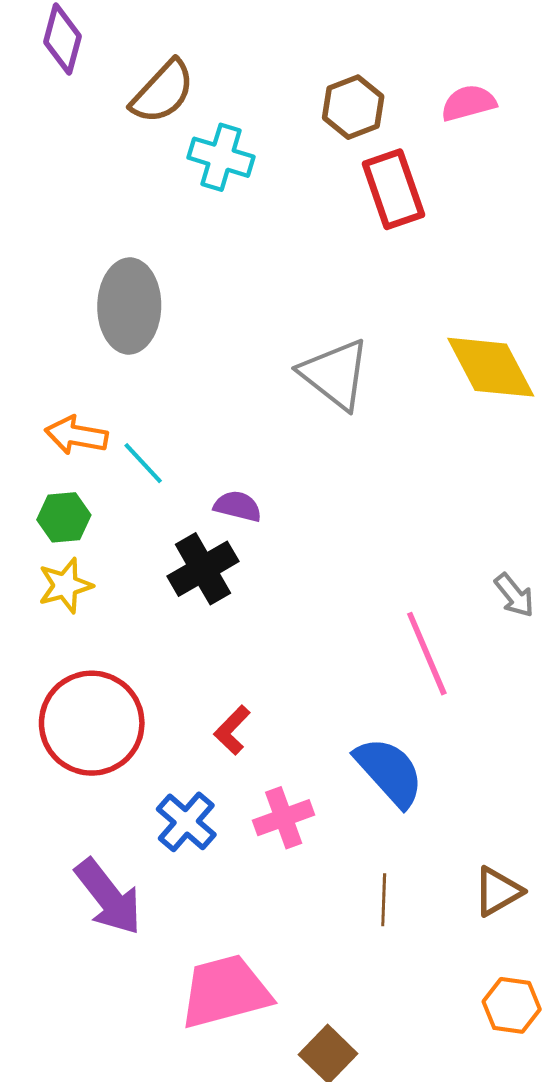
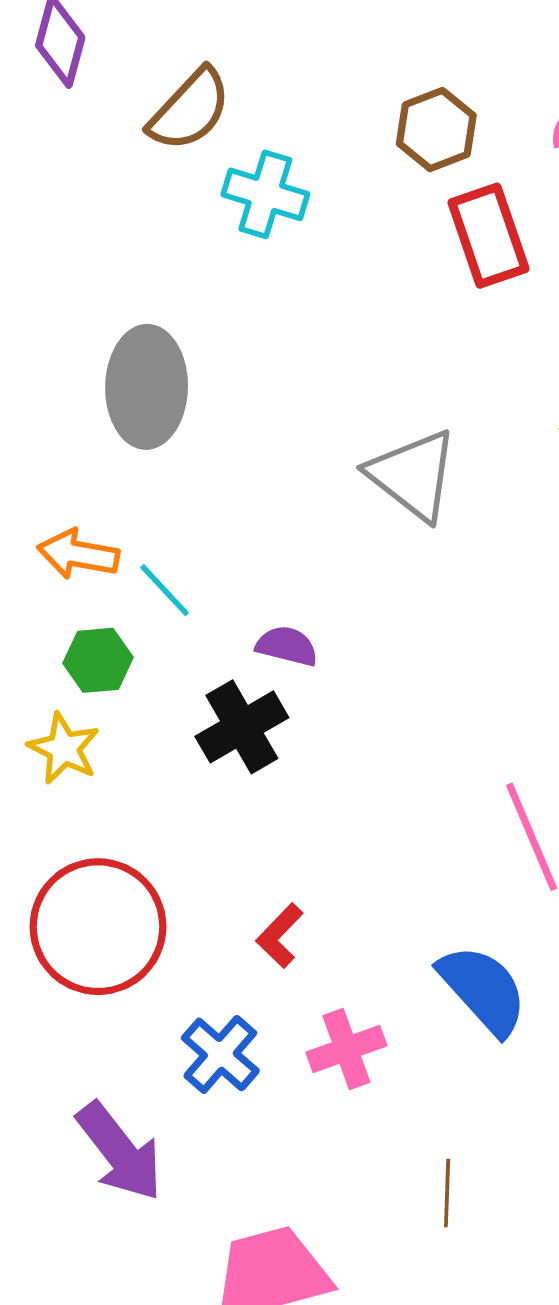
green hexagon: (64, 517) -> (98, 660), moved
yellow star: (65, 585) -> (64, 749), turned -30
brown line: (384, 900) -> (447, 1193), moved

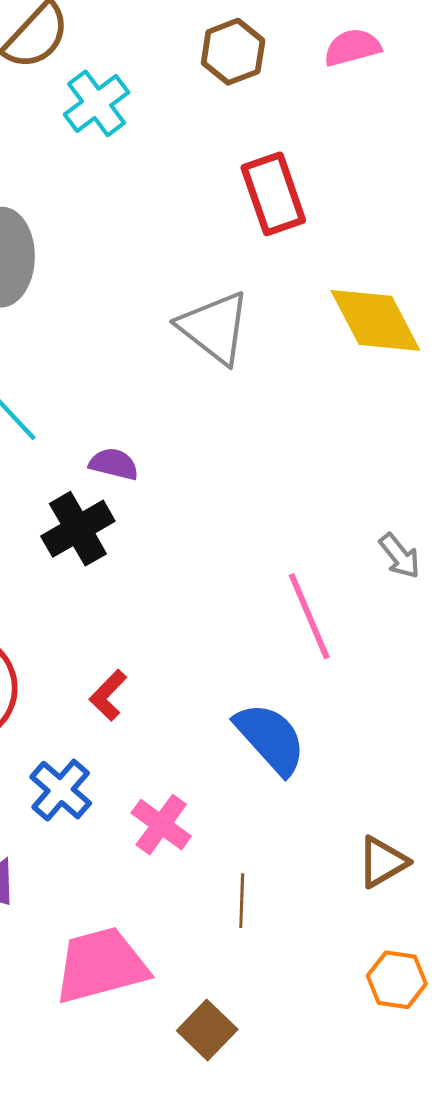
cyan cross: (265, 194) -> (97, 103), turned 36
red rectangle: (488, 236) -> (273, 194), moved
pink cross: (346, 1049) -> (161, 825), moved, turned -34

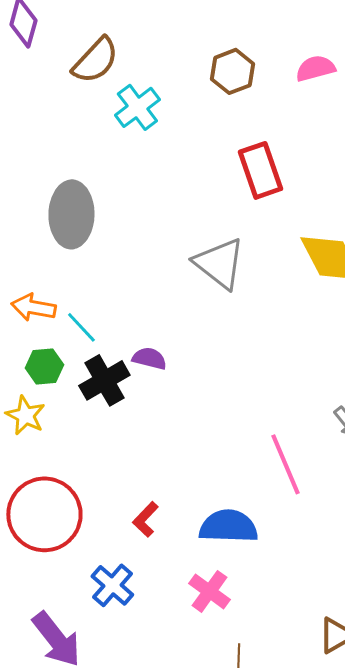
black cross: (78, 529) -> (104, 380), moved
blue semicircle: (270, 738) -> (228, 526), moved, turned -46
pink cross: (161, 825) -> (209, 591), moved

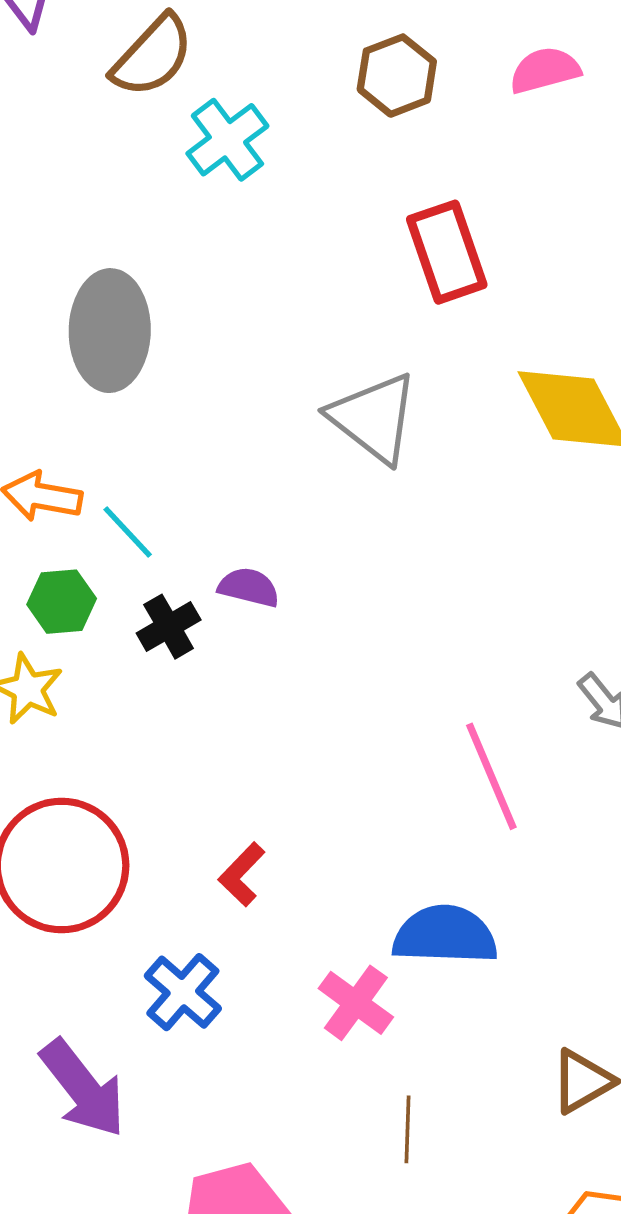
black cross: (104, 380) -> (169, 627), size x0.7
blue semicircle: (228, 526) -> (445, 935), moved

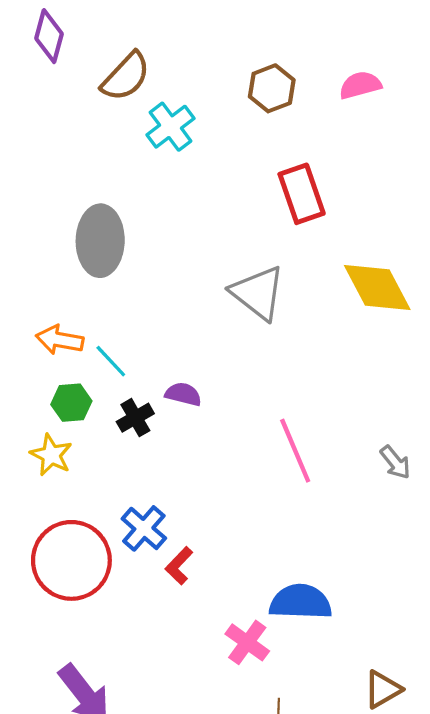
pink line: (491, 776) -> (295, 451), moved
blue cross: (183, 992) -> (144, 528), moved

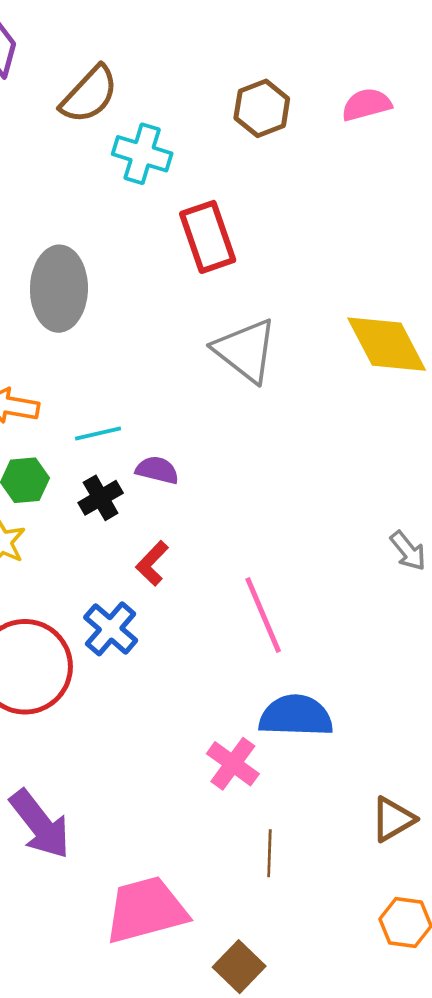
cyan cross: (171, 127) -> (142, 154), turned -36
red rectangle: (302, 194) -> (208, 237), moved
cyan line: (111, 361) -> (98, 434), moved, turned -60
pink line: (295, 451) -> (263, 615), moved
red L-shape: (179, 566) -> (152, 563), moved

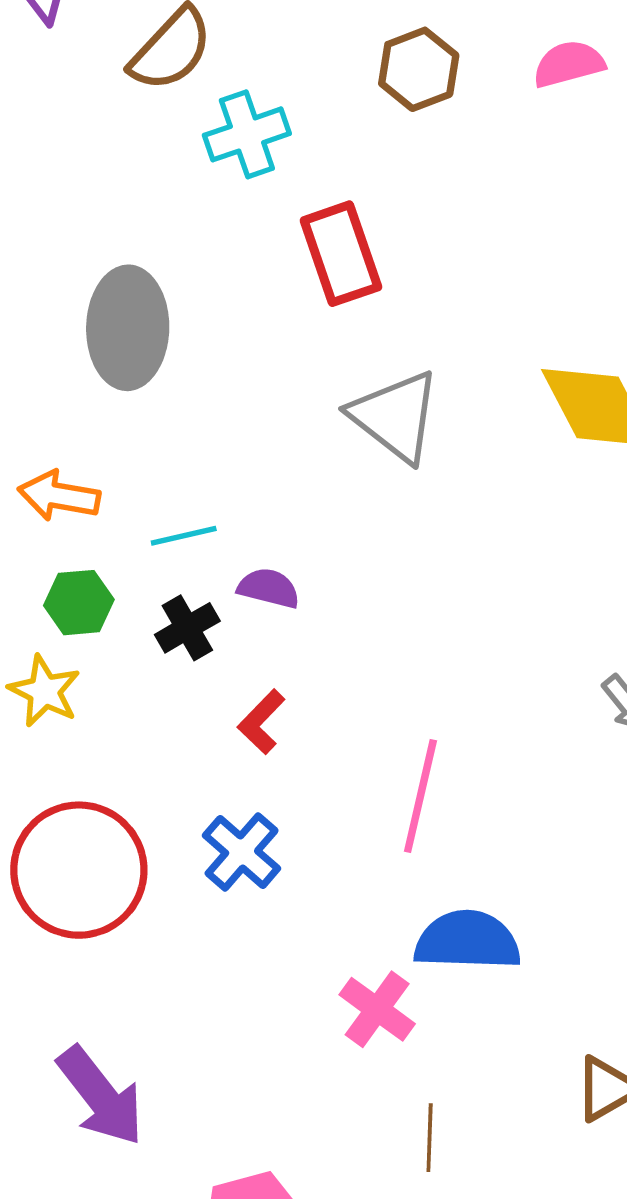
cyan cross: (142, 154) -> (247, 134), turned -36
pink line: (263, 615) -> (420, 796), turned 36
blue cross: (111, 629) -> (242, 852), moved

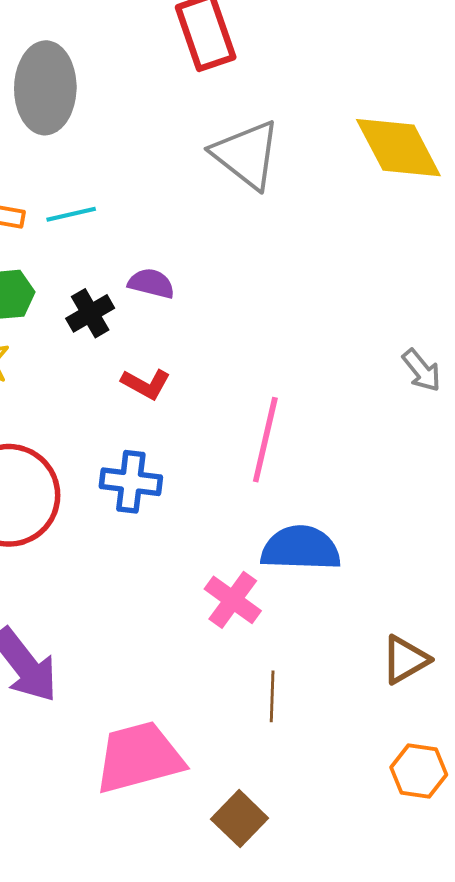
cyan line: (184, 536) -> (71, 214), moved
red L-shape: (261, 722) -> (146, 384), turned -105
blue cross: (242, 852) -> (131, 482), turned -34

